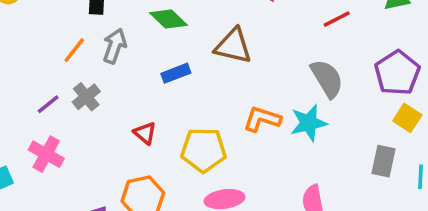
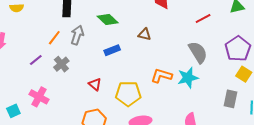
brown triangle: (233, 46) -> (145, 34), size x0.6
purple line: (48, 104) -> (36, 60), moved

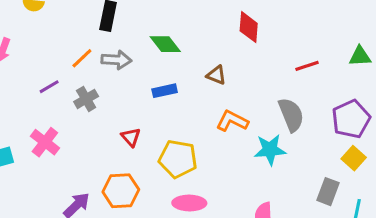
gray arrow: (77, 35) -> (116, 60), turned 66
orange L-shape: (161, 76) -> (232, 121), moved

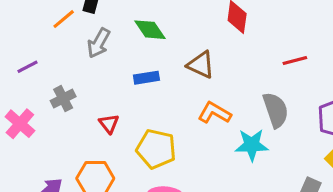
orange line: (82, 58) -> (64, 19), moved
gray arrow: (116, 60) -> (99, 43), turned 112
brown triangle: (216, 75) -> (201, 65), size x1.4
gray cross: (86, 99) -> (63, 99), moved

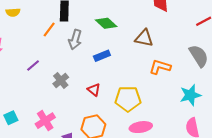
blue rectangle: (146, 78) -> (102, 56), moved
pink cross: (20, 124) -> (45, 121), moved, turned 30
cyan star: (252, 145) -> (190, 95), moved

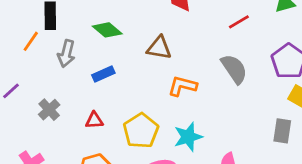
red triangle: (94, 90) -> (94, 120), turned -40
cyan star: (190, 95) -> (188, 137), moved
yellow pentagon: (128, 99) -> (141, 131), turned -30

